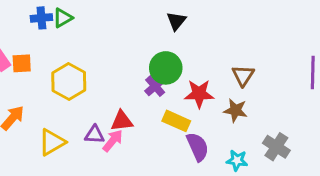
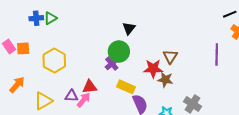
black triangle: (176, 21) -> (129, 28), moved
red star: (199, 94) -> (153, 69), moved

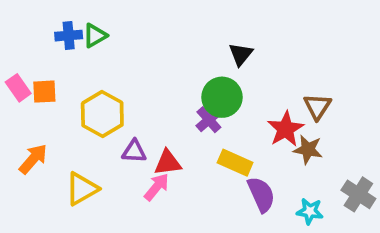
red star: (153, 69) -> (286, 129), turned -30
purple triangle: (71, 96) -> (134, 151), moved

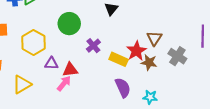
green circle: (222, 97) -> (69, 24), moved
yellow rectangle: (235, 163) -> (119, 59), moved
gray cross: (358, 194) -> (177, 56), moved

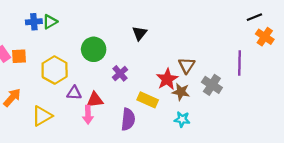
yellow rectangle: (119, 59) -> (148, 100), moved
pink arrow: (64, 83) -> (88, 115), turned 140
purple semicircle: (123, 88) -> (128, 119), moved, turned 30
cyan star: (150, 97) -> (182, 119), moved

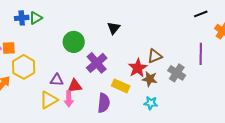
black line: (254, 17) -> (201, 14), moved
brown triangle: (187, 65) -> (155, 56), turned 35
yellow hexagon: (55, 70) -> (24, 67), moved
purple cross: (120, 73) -> (97, 63), size x1.5
yellow triangle: (42, 116) -> (49, 100), moved

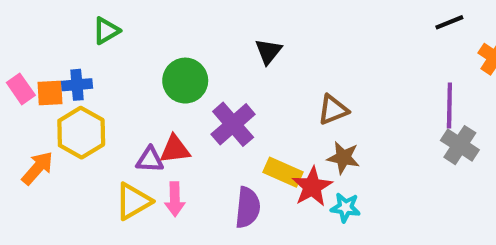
blue cross: (22, 18) -> (77, 85), moved
brown triangle: (155, 56) -> (333, 110), moved
red star: (138, 68) -> (312, 187), moved
gray cross: (177, 73) -> (460, 145), moved
red triangle: (75, 86) -> (175, 149), moved

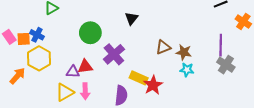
blue cross: (77, 85) -> (37, 35), turned 32
brown star: (343, 158) -> (184, 52), moved
cyan star: (345, 208) -> (187, 70), moved

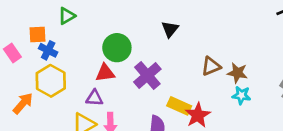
orange square: (24, 39) -> (38, 34), moved
red triangle: (85, 67) -> (105, 73), moved

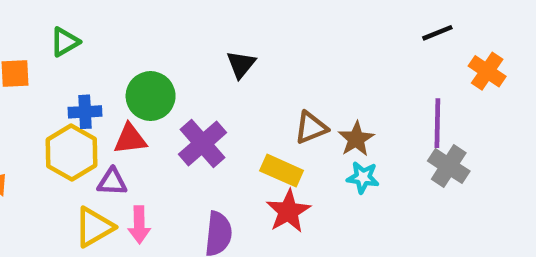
blue cross: (48, 50) -> (85, 112), moved, turned -30
brown star: (237, 73) -> (356, 139), turned 30
yellow hexagon: (51, 81) -> (71, 152), moved
yellow rectangle: (179, 106) -> (282, 171), moved

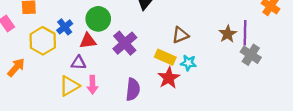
blue cross: (85, 112) -> (65, 27), turned -35
brown star: (356, 139) -> (228, 34), moved
yellow hexagon: (71, 152) -> (43, 41), moved
cyan star: (363, 177) -> (188, 63), moved

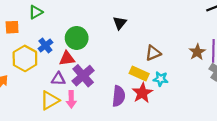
purple cross: (125, 43) -> (83, 76), moved
purple semicircle: (133, 89) -> (119, 96), moved

